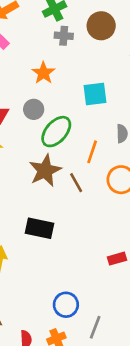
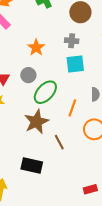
gray cross: (64, 36) -> (72, 41), moved
brown line: (76, 183) -> (59, 142), moved

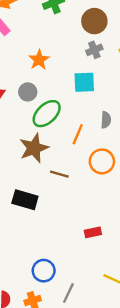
gray cross: (72, 41) -> (94, 50), moved, turned -32
brown line: (59, 142) -> (59, 174), turned -49

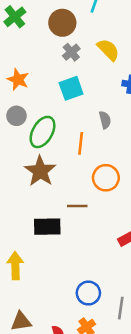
orange circle: (102, 161) -> (106, 178), moved
brown line: (59, 174) -> (77, 206), moved

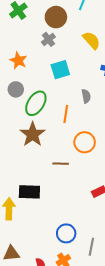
gray cross: (71, 52) -> (48, 39), moved
black rectangle: (47, 227) -> (29, 192), moved

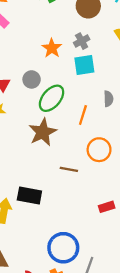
gray cross: (48, 39) -> (82, 41), moved
orange star: (18, 60) -> (52, 48), moved
blue circle: (66, 233) -> (63, 248), size x1.4

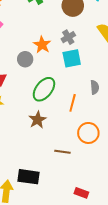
gray circle: (32, 79) -> (25, 59), moved
brown star: (43, 132) -> (37, 120), size x0.7
red rectangle: (107, 207) -> (81, 193), moved, turned 40

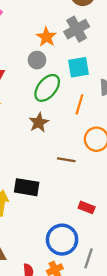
gray cross: (68, 37) -> (77, 29), size x1.5
cyan square: (72, 58) -> (79, 67), moved
gray circle: (25, 59) -> (37, 60), moved

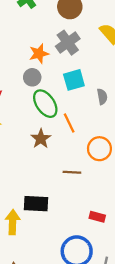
orange star: (46, 37) -> (39, 54), turned 30
green ellipse: (47, 88) -> (45, 104), turned -68
orange line: (79, 104) -> (69, 123), moved, turned -36

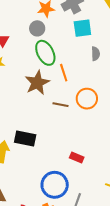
cyan square: (74, 80) -> (82, 28), moved
brown star: (41, 139) -> (37, 83), size x1.4
brown line: (72, 172) -> (61, 105), moved

